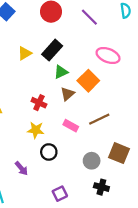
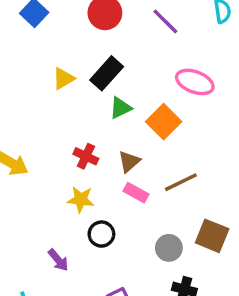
brown triangle: (67, 94) -> (129, 161), moved

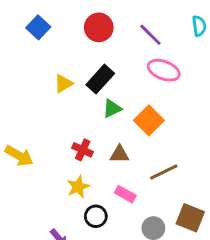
pink ellipse: (195, 82) -> (164, 70), moved
brown triangle: (129, 161) -> (119, 154), turned 42
pink rectangle: (136, 193) -> (125, 194), moved
yellow star: (81, 199) -> (78, 187), turned -30

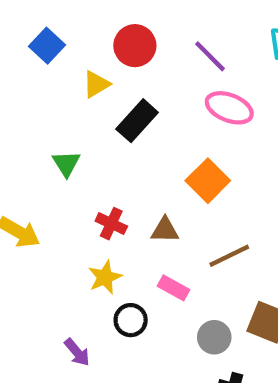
yellow triangle: (63, 83) -> (96, 84), moved
green triangle: (112, 109) -> (66, 164), moved, turned -36

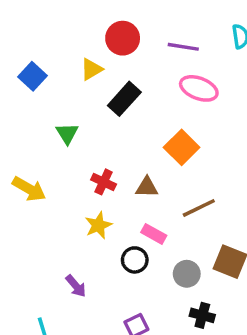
blue square: (47, 46) -> (33, 76), moved
purple line: (210, 56) -> (183, 47), turned -36
black circle: (131, 320) -> (135, 260), moved

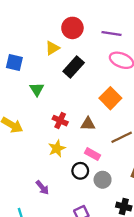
blue square: (33, 76) -> (14, 63), moved, turned -30
gray circle: (187, 274) -> (103, 180), moved

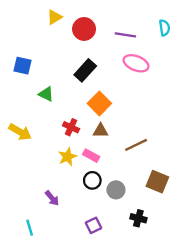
yellow triangle: (52, 48) -> (54, 17), moved
green triangle: (37, 89) -> (46, 94), turned -32
orange square: (110, 98) -> (99, 103), moved
pink rectangle: (93, 154) -> (91, 156), moved

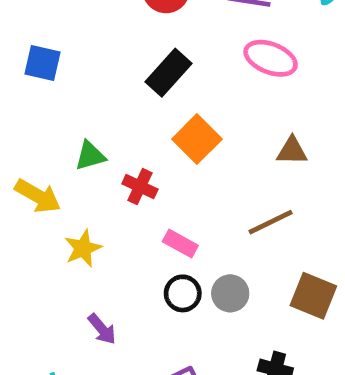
green triangle: (46, 94) -> (90, 156), moved, turned -42
brown triangle: (101, 131) -> (292, 151), moved
yellow star: (67, 157) -> (83, 248), moved
gray circle: (116, 190) -> (230, 293), moved

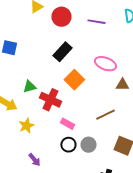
pink ellipse: (271, 58) -> (105, 64), moved
brown triangle: (292, 151) -> (122, 85), moved
red cross: (140, 187) -> (50, 100), size x1.5

